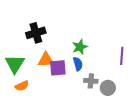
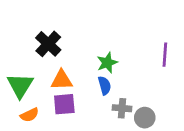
black cross: (36, 33) -> (48, 44), turned -30
purple line: (122, 56) -> (165, 55), moved
purple square: (58, 68) -> (64, 104), moved

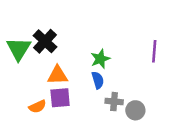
green triangle: (20, 85) -> (19, 49), moved
orange semicircle: (29, 115) -> (37, 107), moved

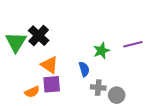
purple line: (154, 51) -> (133, 44), turned 72
green star: (100, 59) -> (101, 51), moved
orange triangle: (58, 75) -> (49, 65), turned 36

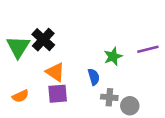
orange semicircle: (32, 92) -> (20, 96), moved

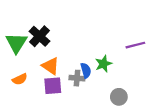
green star: (113, 56) -> (103, 64), moved
orange semicircle: (20, 96) -> (20, 79), moved
gray cross: (109, 97) -> (77, 78), moved

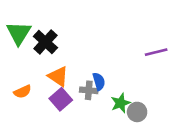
green triangle: (16, 43) -> (19, 33), moved
green star: (103, 64) -> (121, 103), moved
purple square: (53, 86) -> (61, 99), turned -36

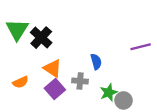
blue semicircle: (99, 81) -> (96, 62), moved

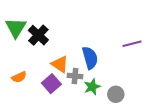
blue semicircle: (96, 62) -> (90, 58), size x1.5
orange triangle: (53, 68) -> (60, 64), moved
green star: (109, 92) -> (92, 87), moved

